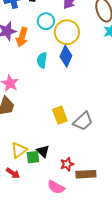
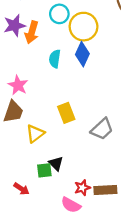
yellow rectangle: (60, 115) -> (66, 113), moved
yellow triangle: (19, 150) -> (35, 134), moved
red star: (67, 164) -> (82, 188), moved

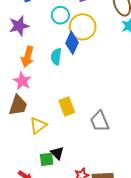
orange arrow: (32, 32) -> (28, 57), moved
blue diamond: (82, 54) -> (72, 43), moved
gray trapezoid: (102, 129) -> (100, 121), turned 110

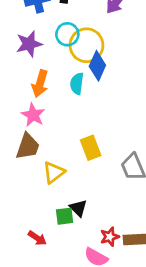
cyan circle: (60, 15) -> (67, 34), moved
yellow circle: (83, 27) -> (86, 45), moved

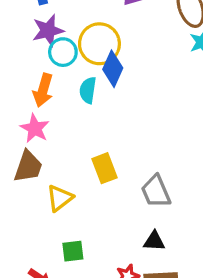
cyan circle: (67, 34) -> (63, 52), moved
purple star: (29, 44) -> (48, 31), moved
black triangle: (78, 208) -> (154, 241), moved, turned -42

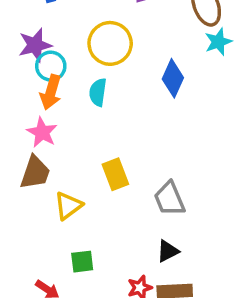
purple star: (48, 31) -> (35, 45), moved
cyan circle: (63, 52) -> (51, 66), moved
blue diamond: (113, 69) -> (173, 78), moved
black triangle: (154, 241) -> (168, 251), turned -30

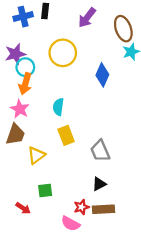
cyan semicircle: (98, 92) -> (58, 107), moved

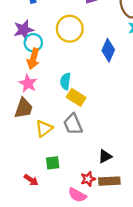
yellow rectangle: (66, 135) -> (76, 97), moved, turned -36
gray trapezoid: (100, 151) -> (73, 124), moved

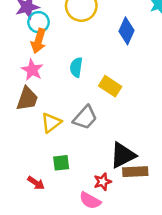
yellow rectangle: (76, 97) -> (110, 86), moved
gray trapezoid: (73, 124) -> (85, 118), turned -115
black triangle: (105, 156) -> (123, 155), size x1.6
brown rectangle: (109, 181) -> (135, 172), moved

